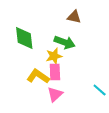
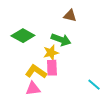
green diamond: (24, 38) -> (23, 36), turned -55
pink triangle: (55, 94) -> (33, 89), moved, turned 35

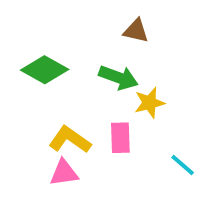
yellow star: (51, 53) -> (150, 103), moved
pink rectangle: (52, 68) -> (120, 138), moved

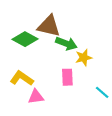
brown triangle: (136, 31) -> (49, 26), moved, size x1.6
yellow L-shape: (70, 140) -> (22, 78), moved

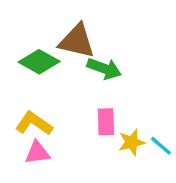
yellow star: (84, 58) -> (132, 142), moved
pink triangle: (36, 97) -> (37, 153), moved

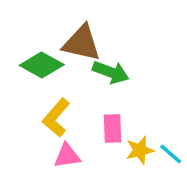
yellow L-shape: (34, 123) -> (56, 118), moved, turned -84
pink triangle: (37, 153) -> (67, 156), moved

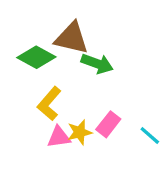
pink rectangle: (113, 129) -> (108, 124), moved, turned 40
yellow star: (140, 150) -> (80, 132), moved

